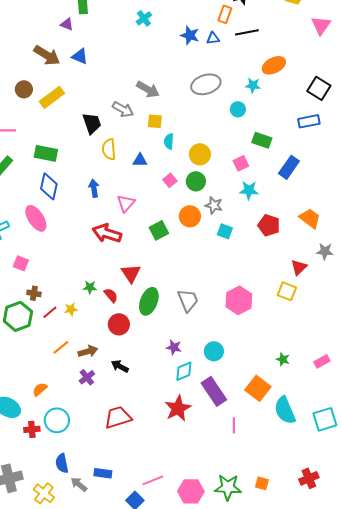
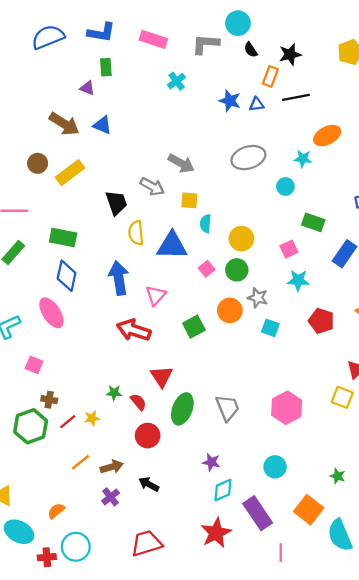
blue triangle: (140, 160) -> (172, 246), size x1.8
blue arrow: (94, 188) -> (119, 278), size x1.6
cyan circle: (214, 351) -> (275, 467), moved

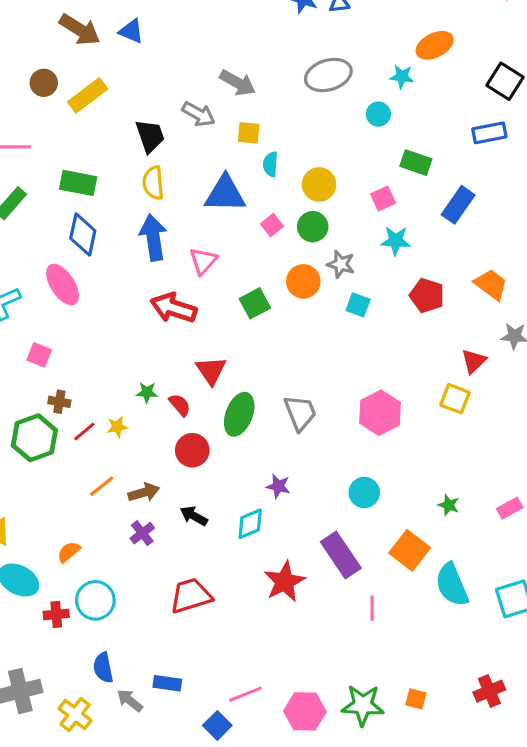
yellow semicircle: (136, 233) -> (153, 183), moved
cyan diamond: (223, 490) -> (250, 524), moved

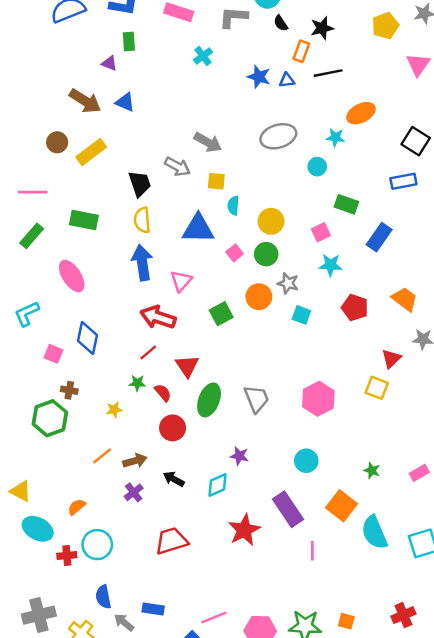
blue diamond: (83, 234) -> (87, 338), moved
pink ellipse: (63, 285) -> (72, 276), moved
red line: (84, 432) -> (148, 353), moved

